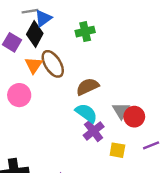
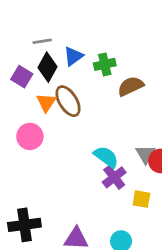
blue triangle: (43, 18) -> (73, 56), moved
brown semicircle: (88, 87) -> (131, 86), moved

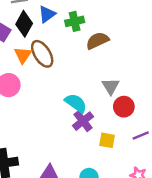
gray triangle: (146, 154) -> (111, 86), moved

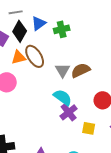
brown semicircle: (97, 41) -> (81, 70), moved
orange triangle: (23, 55) -> (19, 57), turned 42
gray triangle: (111, 86) -> (63, 70), moved

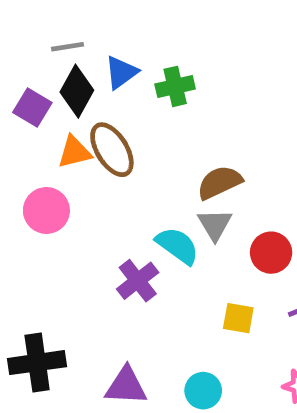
gray triangle: (63, 70) -> (215, 225), moved
purple cross: (69, 112) -> (138, 281), moved

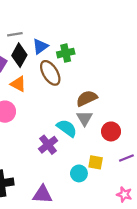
brown ellipse: (112, 150) -> (50, 73), moved
orange triangle: (74, 152) -> (18, 84), turned 42
cyan circle: (203, 391) -> (79, 173), moved

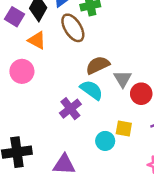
brown semicircle: (87, 98) -> (98, 65), moved
gray triangle: (84, 118) -> (123, 79), moved

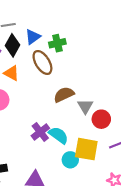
cyan semicircle: (91, 90) -> (59, 135), moved
yellow square: (124, 129) -> (86, 149), size x1.6

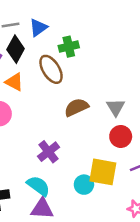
blue triangle: (33, 37) -> (38, 28), moved
gray triangle: (85, 106) -> (116, 107), moved
cyan semicircle: (59, 135) -> (38, 186), moved

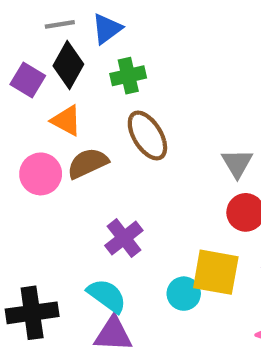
green cross: (69, 47) -> (128, 76), moved
brown ellipse: (51, 69) -> (147, 136), moved
brown semicircle: (76, 107) -> (88, 163), moved

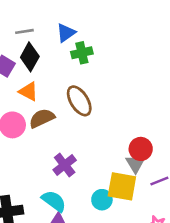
blue triangle: (107, 29) -> (66, 33), moved
green cross: (128, 76) -> (82, 53), moved
gray triangle: (237, 163) -> (135, 164), moved

